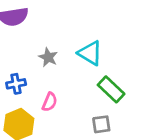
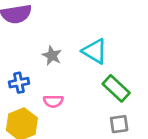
pink semicircle: (50, 102) -> (53, 101), turned 66
gray square: (101, 124) -> (119, 124), moved

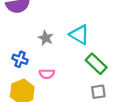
blue cross: (19, 83) -> (20, 59), turned 32

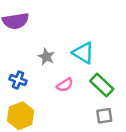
pink semicircle: (47, 74) -> (65, 85), moved, turned -32

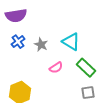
blue cross: (18, 80) -> (18, 42), moved, turned 32

